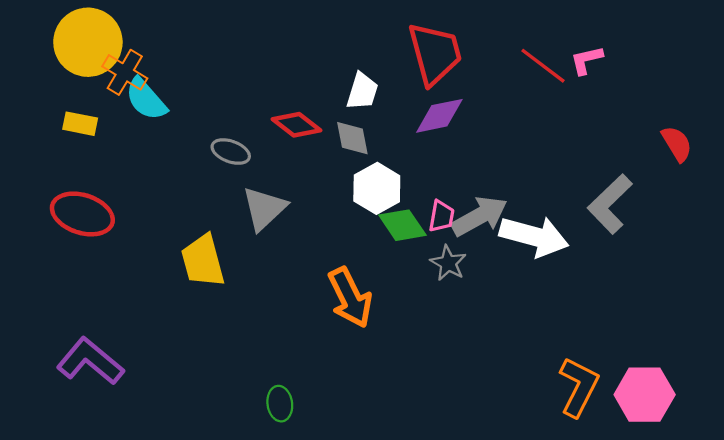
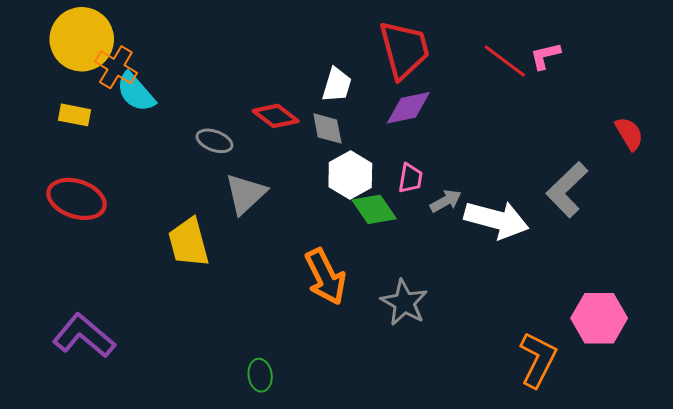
pink trapezoid: (442, 216) -> (410, 178), moved
gray arrow: (479, 216) -> (446, 201), size x0.6
gray star: (448, 263) -> (404, 303), moved, size x1.4
pink hexagon: (645, 395) -> (599, 318), moved

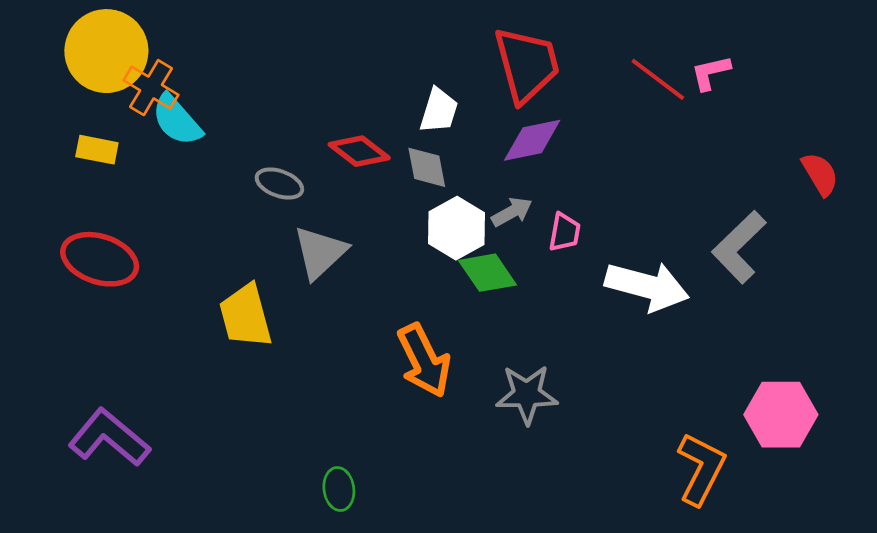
pink trapezoid: (410, 178) -> (565, 232), moved
gray arrow: (446, 201) -> (512, 212), moved
gray star: (404, 303) -> (527, 394), turned -30

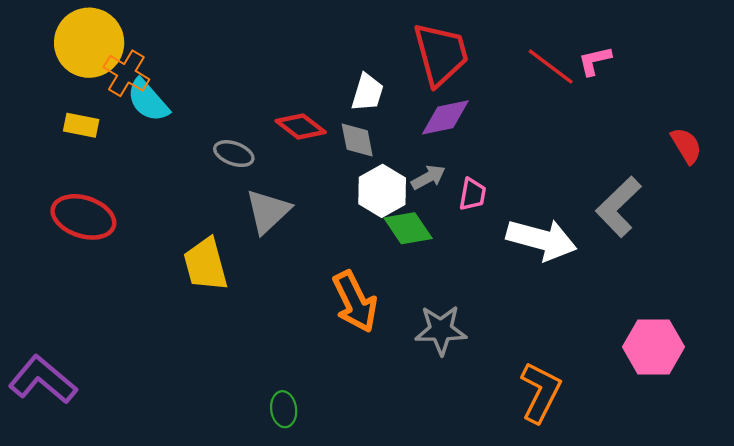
purple L-shape: (109, 438) -> (43, 380), moved
orange L-shape: (701, 469) -> (540, 392), moved

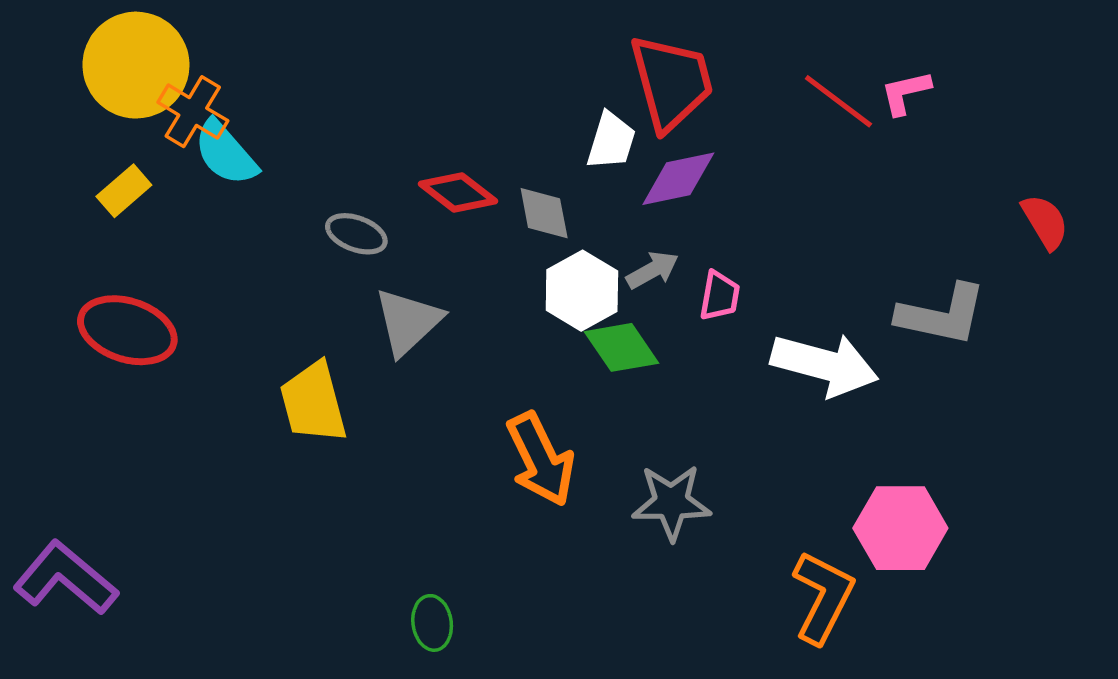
white trapezoid: (367, 92) -> (611, 141), moved
yellow rectangle: (81, 125) -> (124, 191), turned -52
gray L-shape: (618, 207) -> (942, 315), turned -124
pink hexagon: (654, 347) -> (900, 528), moved

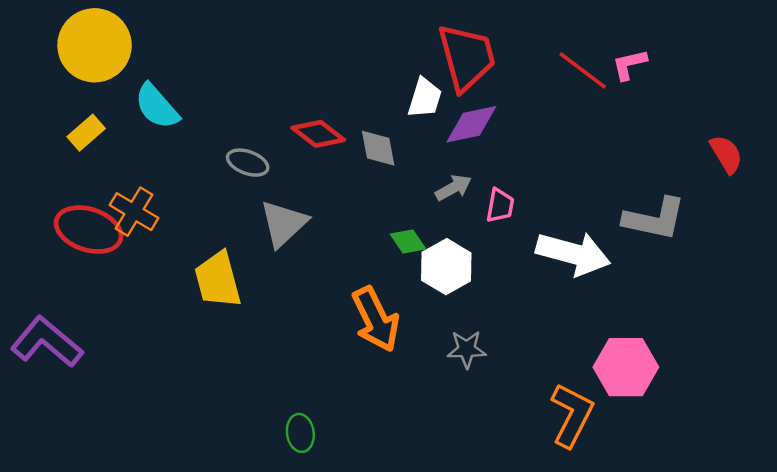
orange cross: (193, 112) -> (134, 212), moved
white hexagon: (582, 291) -> (446, 267), moved
green diamond: (621, 347) -> (408, 242), moved, size x0.7
gray star: (671, 502) -> (467, 349), size x0.7
purple L-shape: (65, 578) -> (47, 342), moved

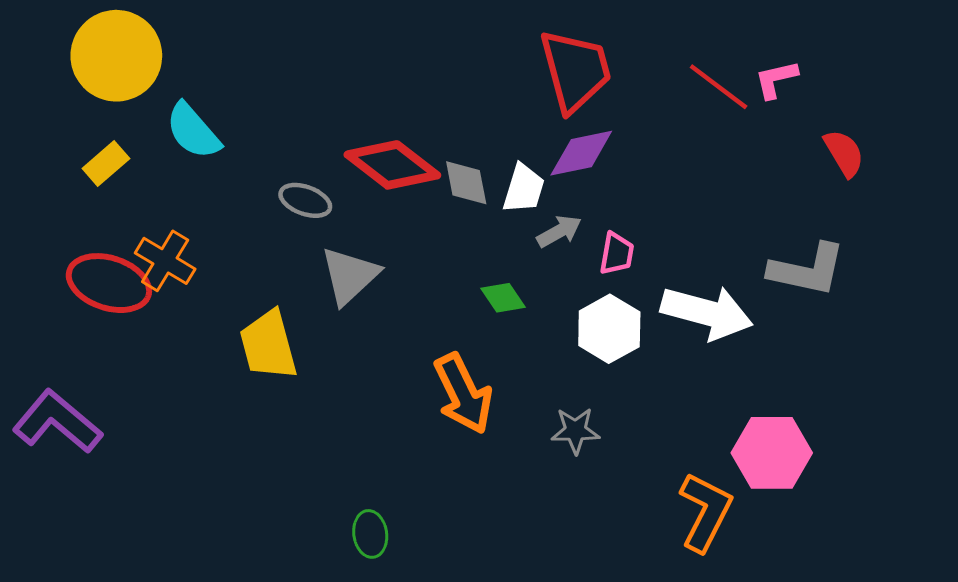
white trapezoid: (425, 98) -> (524, 189), moved
red diamond: (318, 134) -> (392, 165), size x1.4
red semicircle: (726, 154) -> (844, 153), moved
white hexagon: (446, 267) -> (609, 329), moved

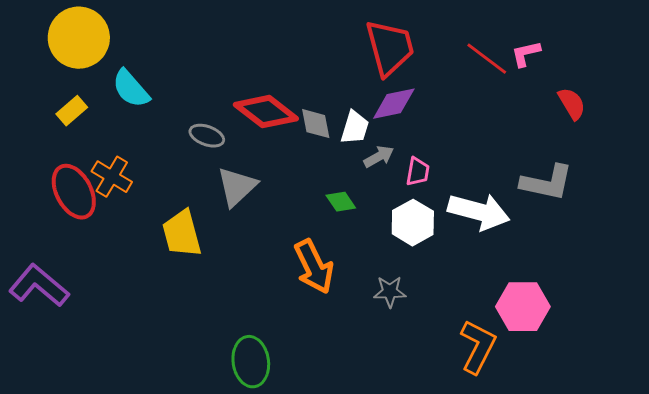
red ellipse: (109, 283) -> (74, 192), turned 44
green ellipse: (370, 534) -> (251, 362), size x1.6

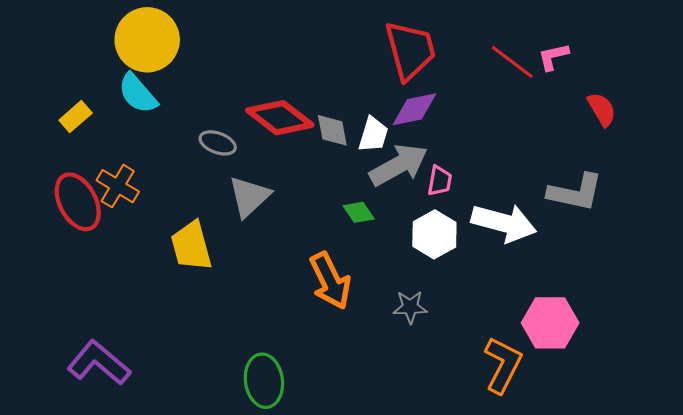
yellow circle: (79, 38) -> (147, 40), moved
gray arrow: (379, 157) -> (399, 165), size x1.8
purple L-shape: (39, 286) -> (99, 363), moved

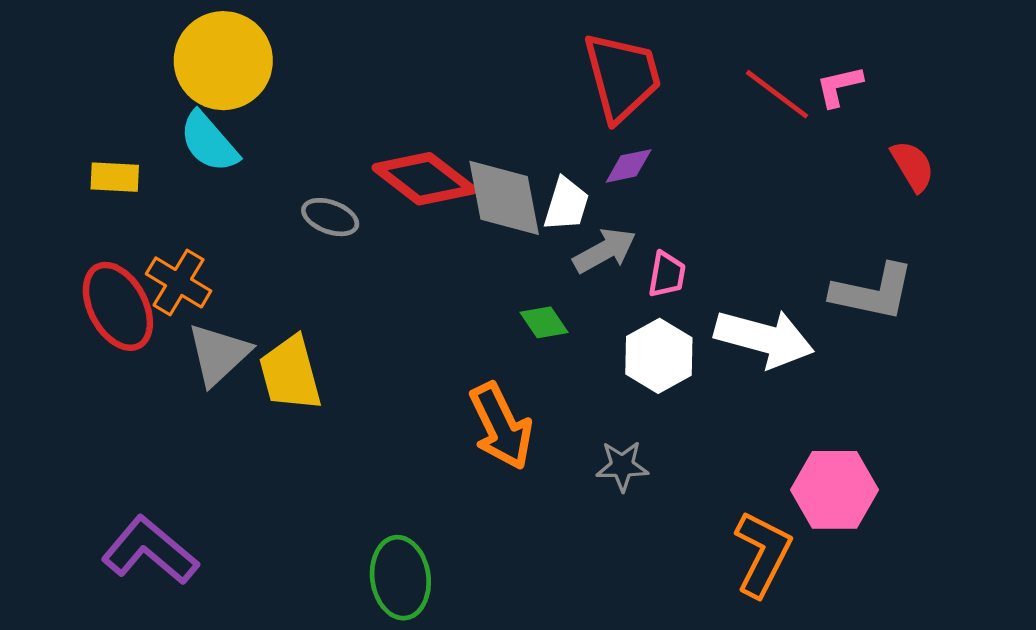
purple diamond: (414, 109) -> (629, 166), size x0.7
yellow rectangle: (76, 117) -> (115, 177), turned 44
gray diamond: (332, 130) -> (504, 198), size x1.6
gray arrow: (399, 165) -> (605, 251), size x0.7
gray triangle: (249, 197) -> (218, 354), moved

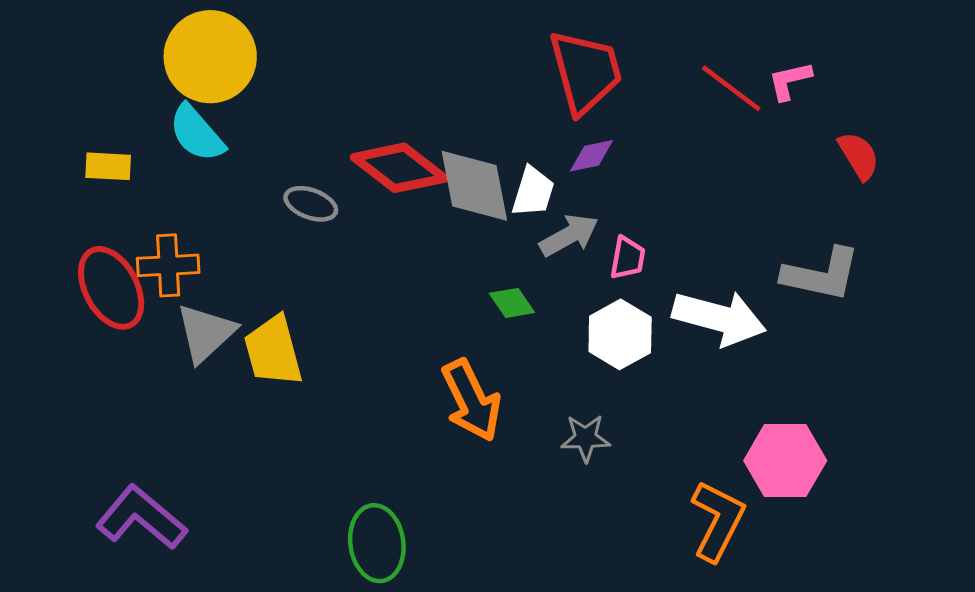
orange cross: (179, 282) -> (168, 265), turned -34

